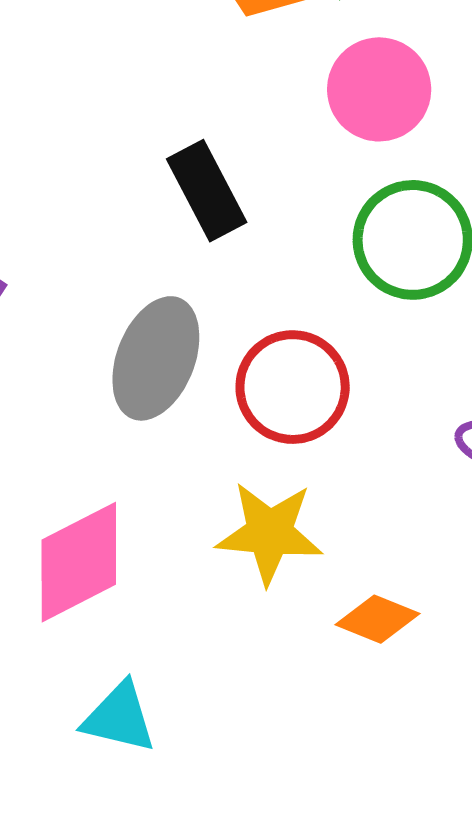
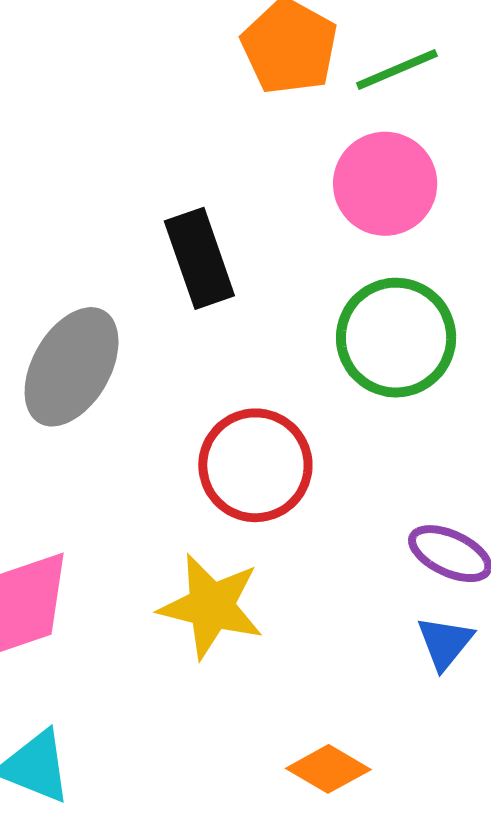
gray ellipse: (156, 358) -> (72, 367), moved
orange diamond: (377, 619) -> (328, 769), moved

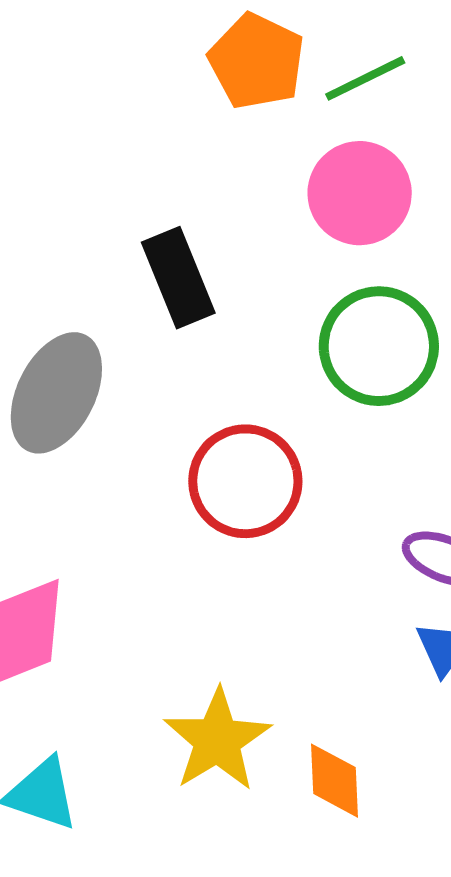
yellow star: (211, 606) -> (217, 740), moved, turned 30
orange diamond: (328, 769) -> (335, 781), turned 60

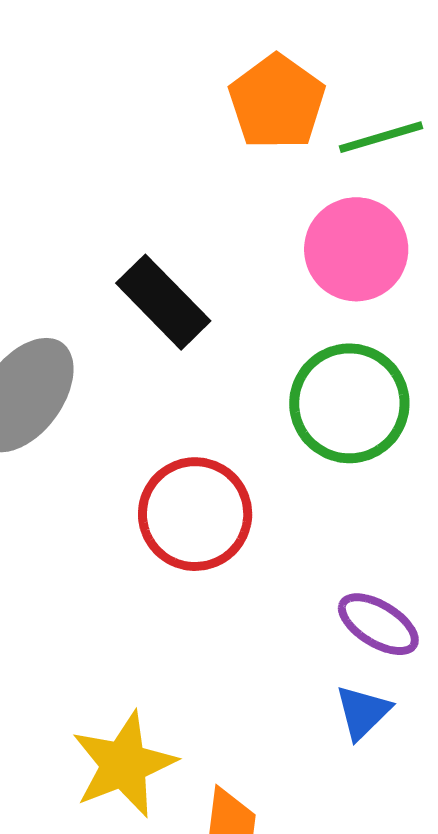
black rectangle: (178, 278) -> (163, 302), turned -32

